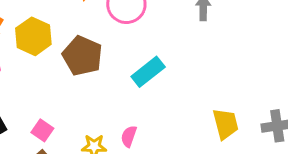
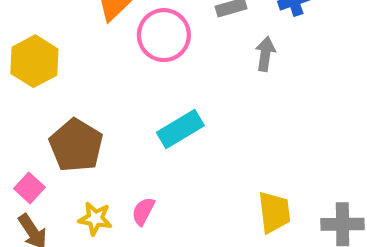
brown pentagon: (82, 56) -> (76, 145), moved

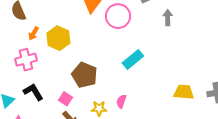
yellow trapezoid: (274, 212) -> (184, 92), turned -70

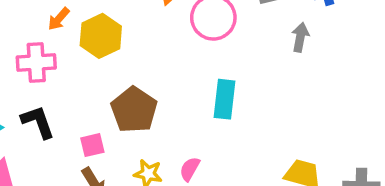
cyan rectangle: (133, 59) -> (225, 99), turned -55
pink square: (65, 99) -> (92, 145), turned 32

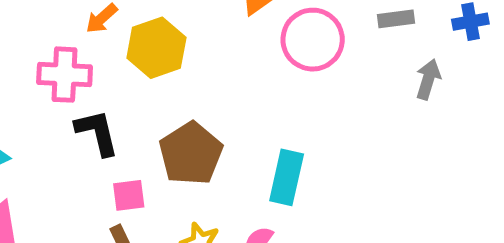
cyan rectangle: (225, 99) -> (287, 177), moved
black L-shape: (38, 122) -> (97, 133), moved

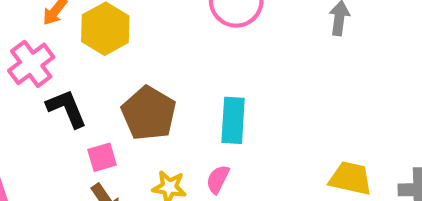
pink cross: (65, 75) -> (31, 64), turned -30

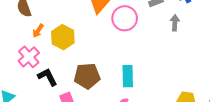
brown pentagon: (149, 113) -> (87, 76), turned -30

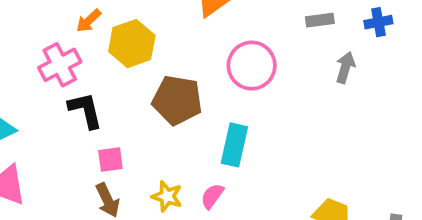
pink circle: (125, 18) -> (252, 66), moved
brown pentagon: (87, 76) -> (177, 100), moved

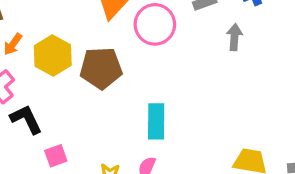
pink circle: (252, 66) -> (155, 24), moved
brown pentagon: (177, 100) -> (101, 68), moved

